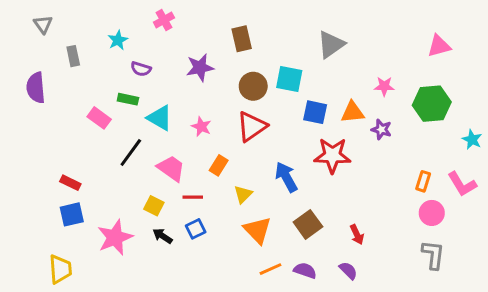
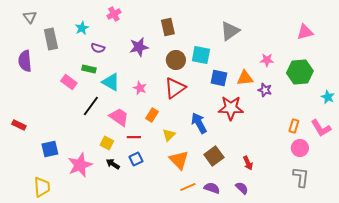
gray rectangle: (73, 56) -> (51, 39), size x1.5
red rectangle: (70, 183) -> (19, 125), moved

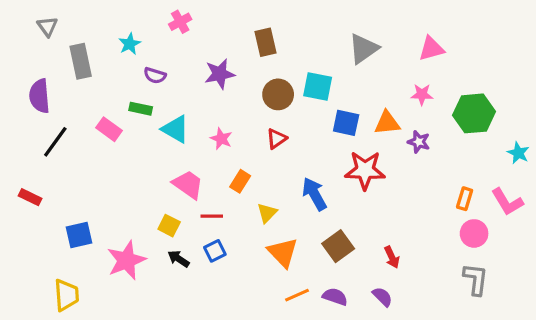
pink triangle: (305, 32) -> (431, 49), moved
red triangle: (175, 88) -> (277, 139), size x0.6
black line: (91, 106) -> (55, 142), moved

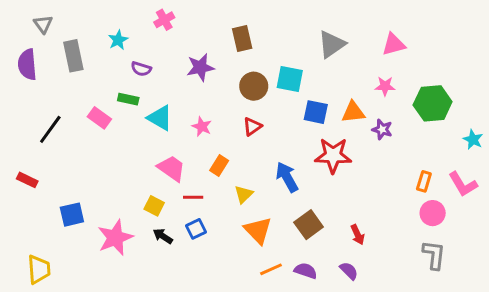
purple semicircle: (40, 96) -> (27, 64), moved
yellow trapezoid: (66, 295) -> (39, 269), moved

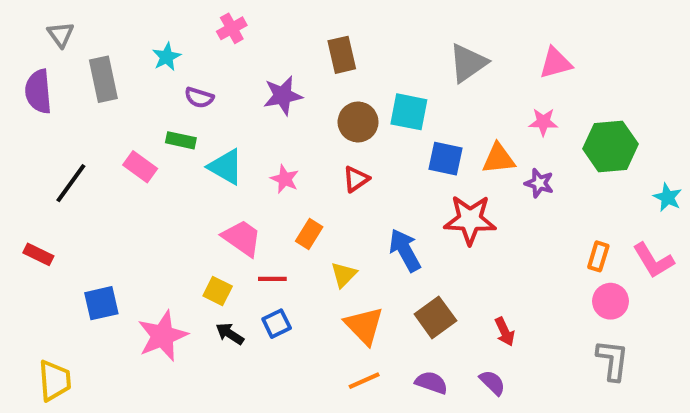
orange line: (271, 269) -> (364, 381), moved

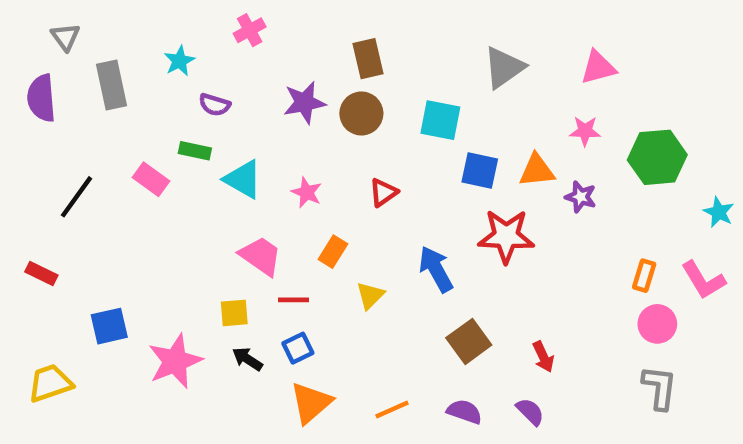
brown circle: (358, 122) -> (361, 114), moved
yellow square: (218, 291) -> (234, 313), turned -32
orange triangle: (364, 326) -> (311, 403), moved, turned 33
yellow trapezoid: (55, 381) -> (50, 383), moved, turned -105

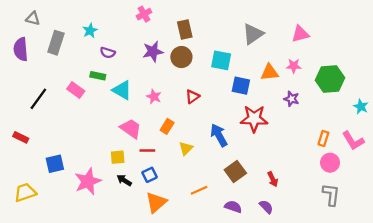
pink cross: (250, 30) -> (144, 14), moved
gray triangle: (65, 37) -> (33, 18), turned -40
gray rectangle: (112, 85) -> (56, 43), turned 30
orange triangle: (537, 170) -> (269, 72), moved
orange line: (392, 409) -> (199, 190), moved

